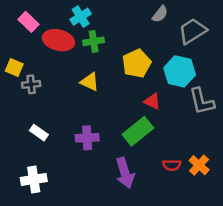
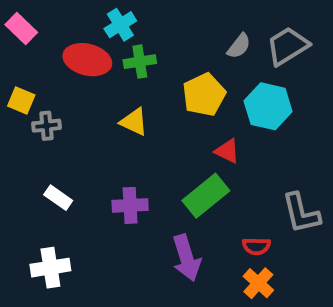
gray semicircle: (160, 14) -> (239, 46), moved
pink rectangle: (29, 22) -> (21, 29), moved
gray L-shape: (202, 101) -> (301, 213), moved
orange cross: (199, 165) -> (258, 283), moved

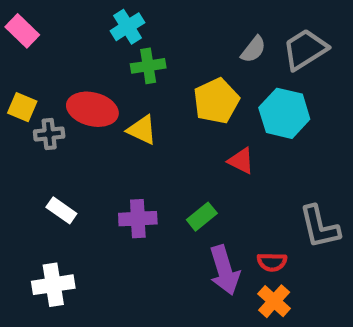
red ellipse: (87, 60) -> (92, 109), moved
green rectangle: (206, 196) -> (202, 217), moved, size x0.6
purple arrow: (186, 258) -> (225, 270), moved

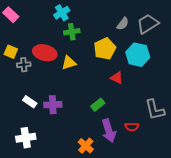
yellow triangle: (142, 130) -> (69, 63), turned -42
purple cross: (138, 219) -> (53, 105), moved
orange cross: (274, 301) -> (86, 146), moved

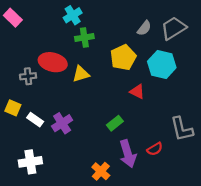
yellow square: (11, 52) -> (13, 108), moved
purple cross: (53, 105) -> (62, 123), turned -30
red semicircle: (132, 127) -> (155, 149), turned -32

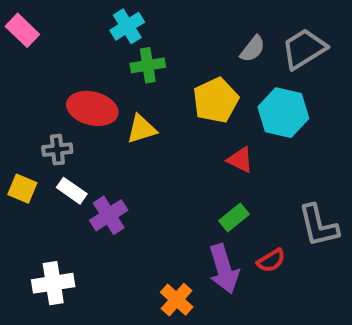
gray cross: (28, 76) -> (57, 150), moved
white rectangle: (35, 120) -> (72, 191), moved
green rectangle: (115, 123) -> (234, 217), moved

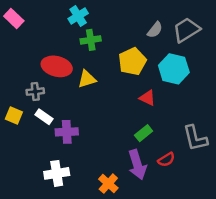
purple cross: (109, 215) -> (67, 132), turned 30
white cross: (53, 283) -> (57, 173), moved

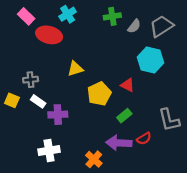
pink rectangle: (14, 19) -> (26, 16), moved
green cross: (91, 40) -> (112, 16), moved
yellow pentagon: (132, 61) -> (99, 94), moved
red ellipse: (57, 66) -> (49, 35), moved
purple arrow: (137, 165) -> (119, 143), turned 110

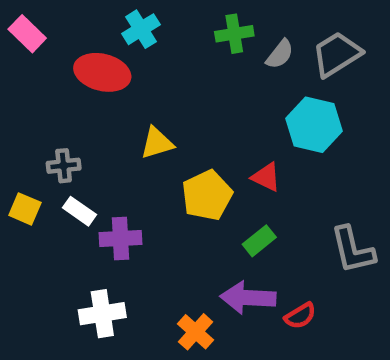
pink rectangle: (26, 16) -> (27, 34), moved
red semicircle: (144, 139) -> (300, 316), moved

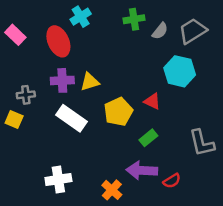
pink rectangle: (27, 34) -> (15, 35), moved
red ellipse: (102, 72) -> (58, 41), turned 52
gray cross: (64, 166) -> (26, 95), moved
white rectangle: (80, 211) -> (71, 118), moved, size x1.6
purple cross: (120, 239) -> (62, 80), moved

